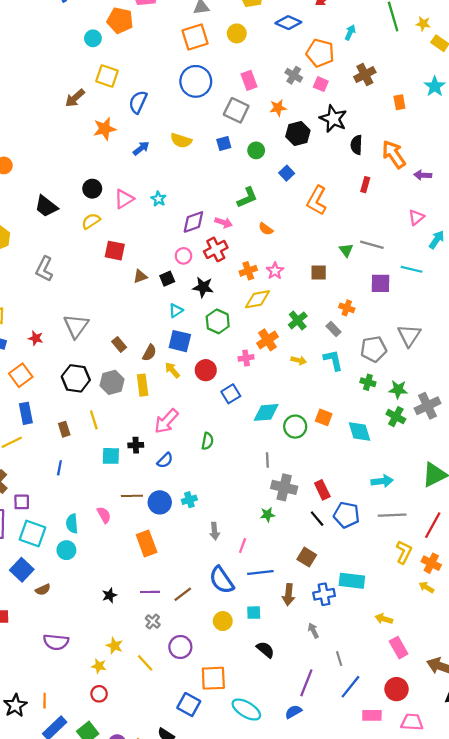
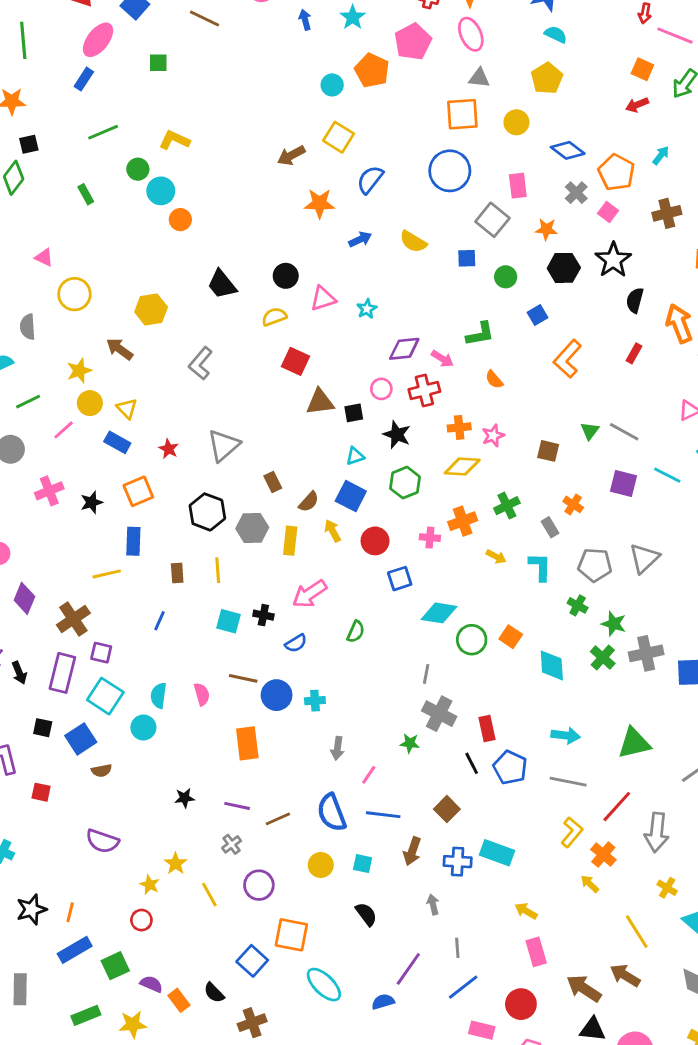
blue diamond: (288, 23) -> (568, 150), moved
brown triangle: (140, 276) -> (320, 402), size x1.5

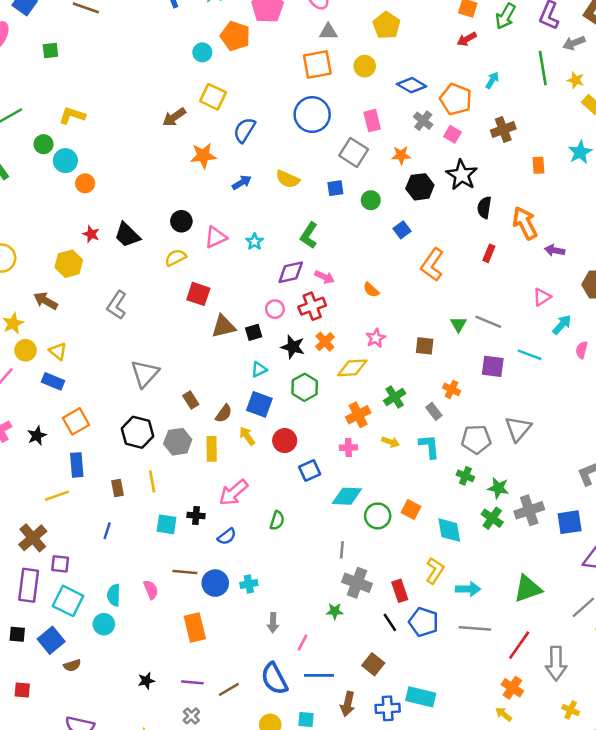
green L-shape: (480, 334) -> (309, 235), moved, turned 140
orange cross: (459, 427) -> (325, 342), moved, turned -30
red star: (169, 449) -> (91, 234), moved
pink cross: (430, 538) -> (348, 448), moved
yellow L-shape: (572, 832) -> (435, 571), moved

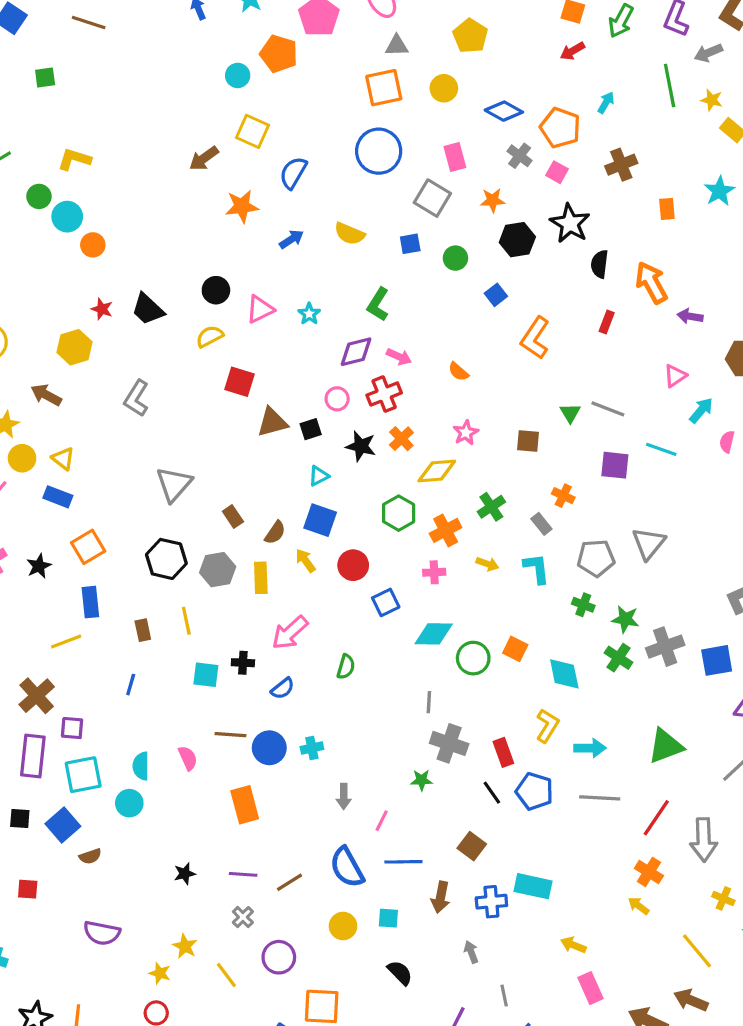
green hexagon: (305, 387) -> (399, 513), moved
cyan square: (68, 601) -> (83, 775), turned -36

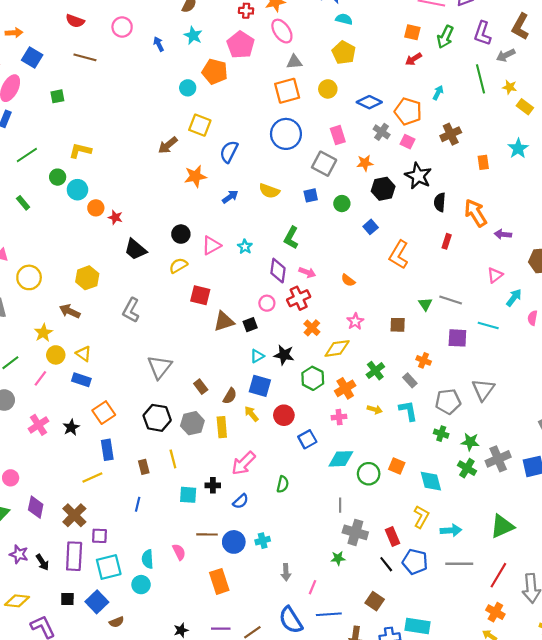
red star: (102, 309) -> (115, 217), moved
purple diamond: (356, 352) -> (278, 271), turned -65
black star: (361, 446) -> (284, 355), moved

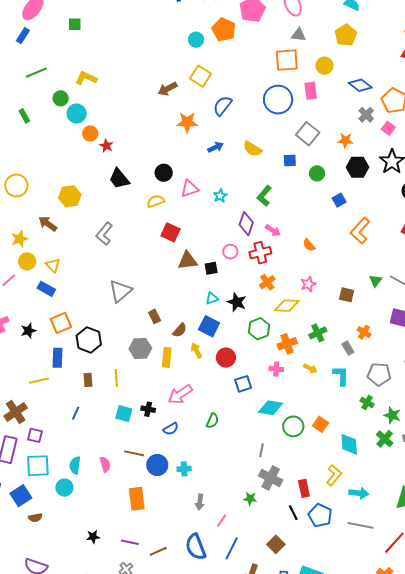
pink rectangle: (338, 135) -> (311, 91), moved
black hexagon: (157, 418) -> (89, 340), moved
blue line: (329, 614) -> (232, 548), turned -70

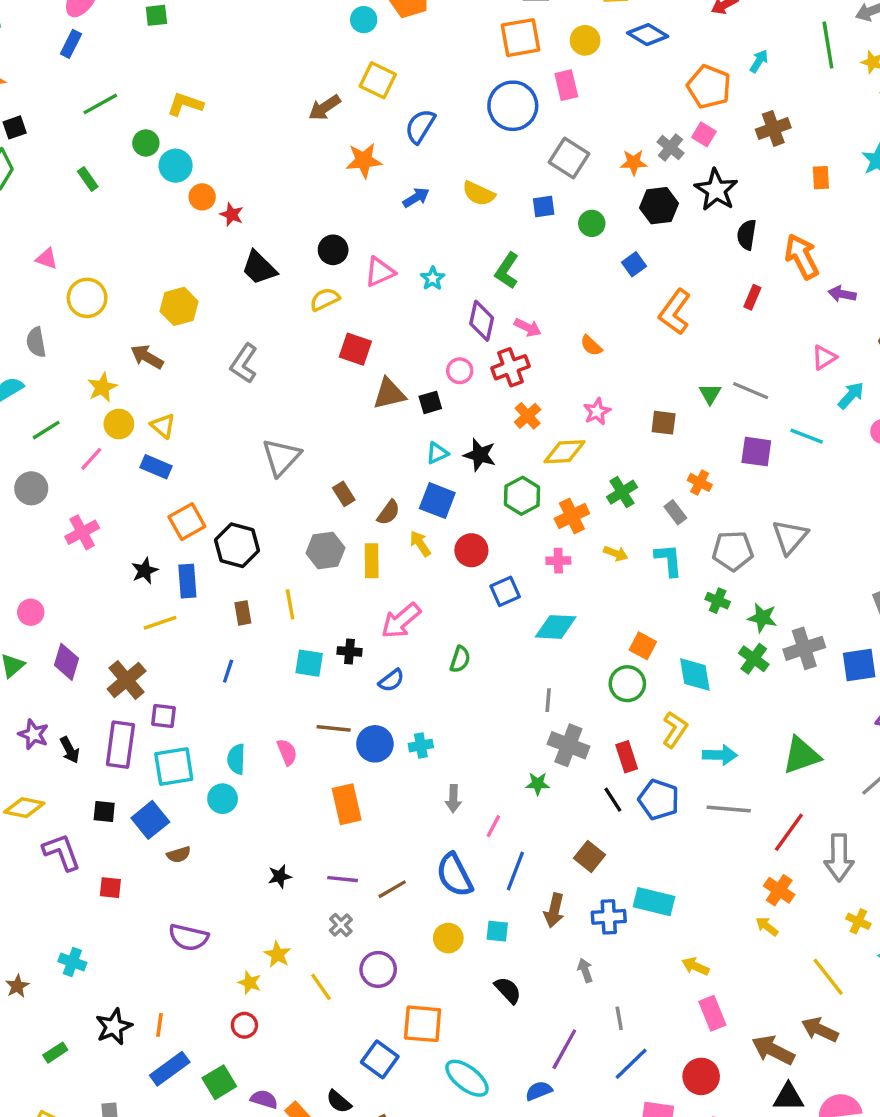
blue diamond: (360, 85) -> (648, 35), moved
gray cross: (366, 115) -> (670, 148), moved
black star: (28, 331) -> (145, 571), moved
green circle: (293, 426) -> (627, 684), moved

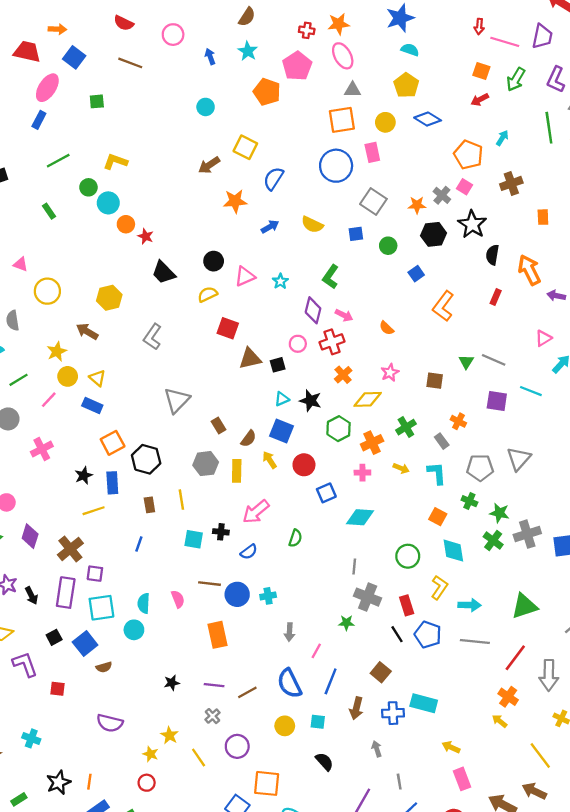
cyan circle: (364, 20) -> (206, 107), moved
orange square: (643, 646) -> (438, 517), moved
black square: (104, 811) -> (54, 637), turned -35

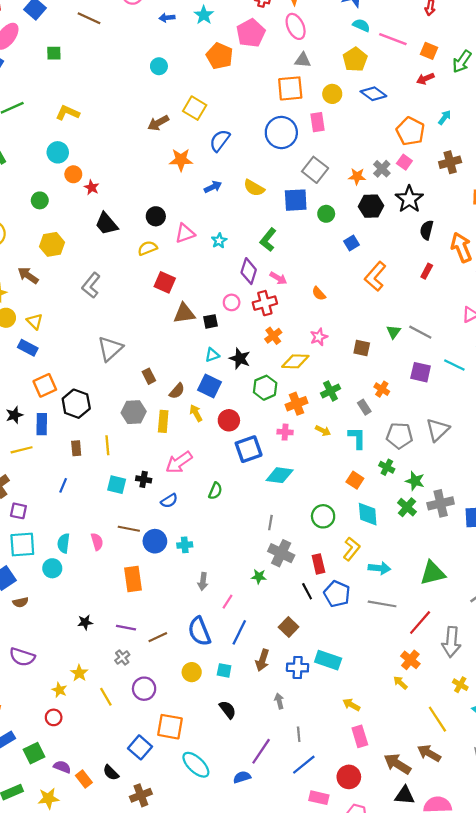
pink line: (505, 42) -> (393, 39), moved
blue arrow: (210, 57) -> (167, 18), turned -80
green circle: (88, 187) -> (40, 200), moved
blue square: (356, 234) -> (296, 200), size x1.6
blue square: (326, 493) -> (249, 449), size x1.4

